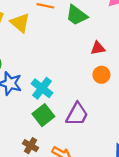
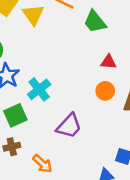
green square: (43, 115) -> (15, 115), moved
brown cross: (30, 146) -> (12, 147), turned 32

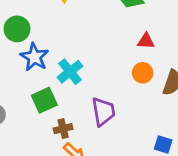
purple trapezoid: (69, 126) -> (103, 112), turned -52
brown cross: (12, 147) -> (63, 129), moved

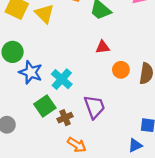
red triangle: (146, 41) -> (103, 47), moved
brown cross: (63, 129) -> (65, 118), moved

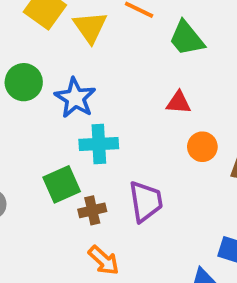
blue star: (31, 72) -> (75, 98), moved
cyan cross: (62, 79) -> (99, 144), turned 35

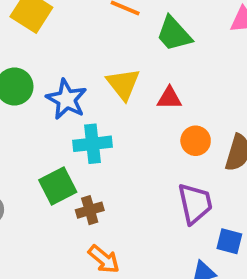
yellow triangle: (90, 27) -> (123, 84), moved
purple trapezoid: (146, 201) -> (195, 204), moved

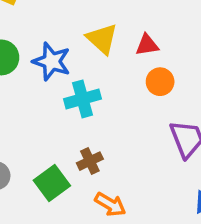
orange circle: (196, 141) -> (160, 82), moved
green square: (58, 186) -> (52, 183), moved

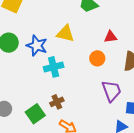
yellow triangle: (102, 39) -> (65, 34), turned -30
red triangle: (147, 45) -> (111, 37), moved

